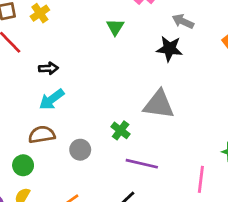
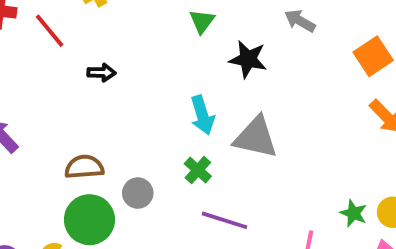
black star: (169, 49) -> (248, 59), moved
cyan arrow: (52, 99) -> (202, 115), moved, turned -75
green circle: (23, 165) -> (89, 220), moved, size x1.6

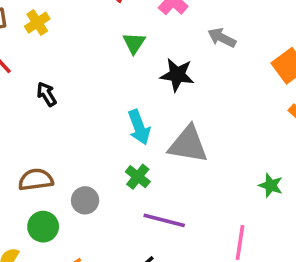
black arrow: (102, 73) -> (47, 94), turned -120
green star: (353, 213) -> (271, 185), moved
green circle: (89, 220) -> (43, 227), size x0.7

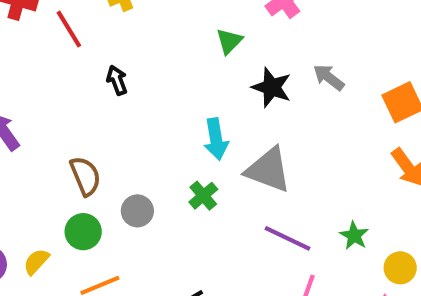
gray arrow: (222, 38) -> (329, 77), moved
brown semicircle: (36, 180) -> (85, 176), turned 64
purple line: (164, 220) -> (288, 238), moved

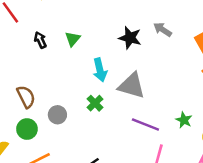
green triangle: (229, 41) -> (73, 39), moved

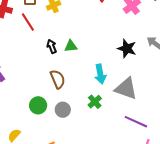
green triangle: (73, 39) -> (71, 46), moved, turned 40
brown semicircle: (26, 97) -> (58, 79), moved
green circle: (27, 129) -> (38, 105), moved

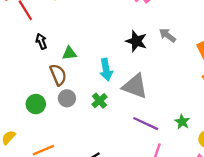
black arrow: (52, 46) -> (41, 41), moved
green triangle: (71, 46) -> (69, 53), moved
gray circle: (63, 110) -> (67, 98), moved

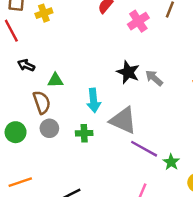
gray arrow: (167, 35) -> (154, 78), moved
black arrow: (41, 41) -> (26, 65), turned -49
green cross: (99, 101) -> (84, 133), turned 35
purple line: (146, 124) -> (144, 149), moved

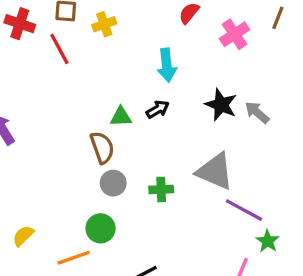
black arrow: (26, 65) -> (158, 109), moved, turned 126
cyan arrow: (94, 100) -> (167, 65), moved
green circle: (16, 132) -> (101, 228), moved
green star: (171, 162) -> (268, 241), moved

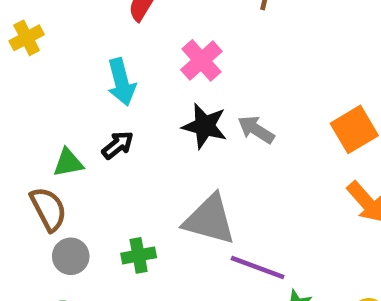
pink cross: (235, 34) -> (201, 60), moved

